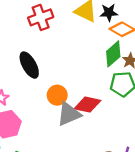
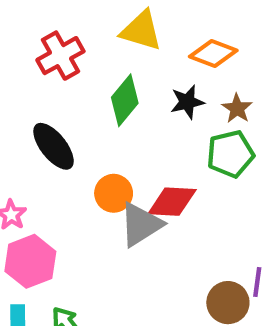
black star: (109, 13) -> (187, 102), moved
green diamond: (113, 54) -> (125, 100), moved

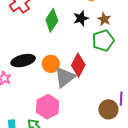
black ellipse: (54, 146) -> (23, 61), moved, turned -60
red diamond: (172, 202) -> (78, 65), turned -60
pink hexagon: (30, 261) -> (48, 107), moved

